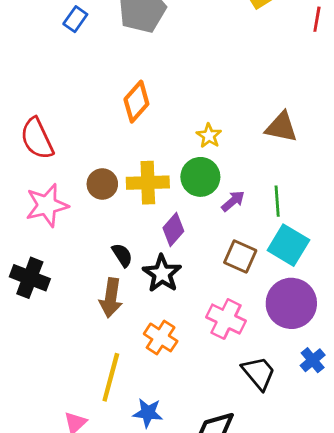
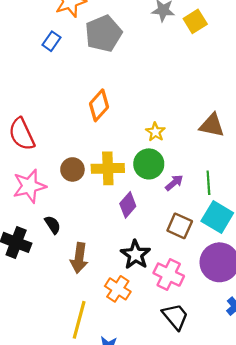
black semicircle: (122, 255) -> (53, 225), moved
black star: (162, 274) -> (136, 255), moved
black trapezoid: (259, 373) -> (175, 317), moved

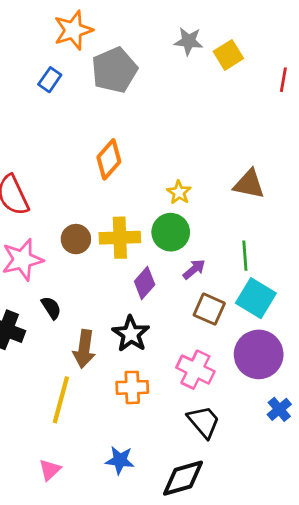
purple arrow: (174, 183) -> (194, 269), moved
black star: (136, 255) -> (131, 334), moved
orange cross: (118, 289) -> (132, 387), turned -35
yellow line: (79, 320) -> (61, 400), moved

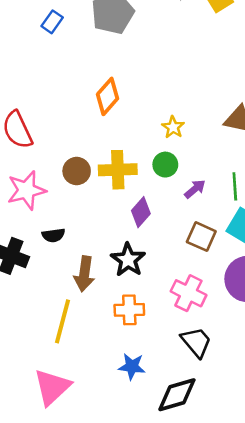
green circle: (171, 232) -> (165, 165), size x0.7
purple arrow: (194, 269) -> (195, 189), moved
black semicircle: (51, 308) -> (53, 235), turned 115
blue star: (120, 460) -> (132, 366), moved
pink triangle: (50, 470) -> (52, 387), size x1.8

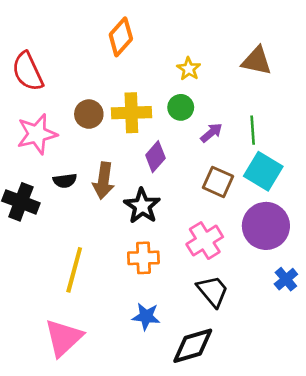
brown arrow: (84, 274) -> (103, 181), moved
pink cross: (188, 293) -> (205, 241), turned 32

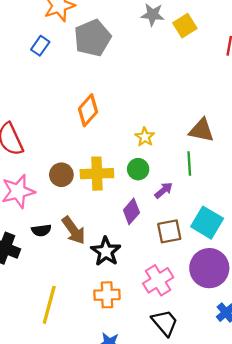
green line: (253, 130) -> (189, 164), moved
purple diamond: (155, 157) -> (131, 211), moved
brown arrow: (103, 181) -> (74, 230), turned -44
brown square: (218, 182) -> (169, 231), turned -35

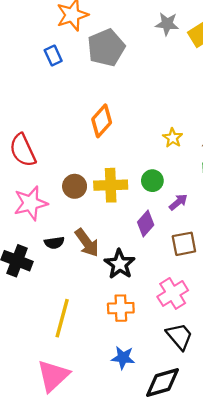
blue rectangle: (40, 46) -> (53, 55), turned -60
yellow star: (145, 137) -> (173, 138), moved

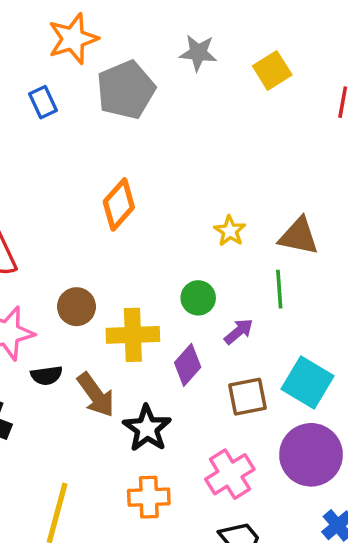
gray star: (167, 24) -> (198, 53), moved
yellow cross: (111, 185) -> (133, 335), moved
black semicircle: (54, 243) -> (47, 375), moved

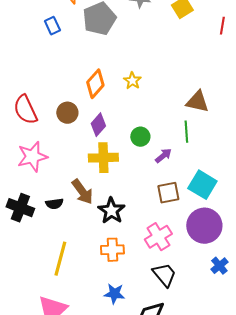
yellow star: (230, 231) -> (132, 81), moved
brown circle: (76, 307) -> (67, 113), moved
purple diamond: (188, 365) -> (98, 125), moved
black semicircle: (47, 375) -> (54, 204), moved

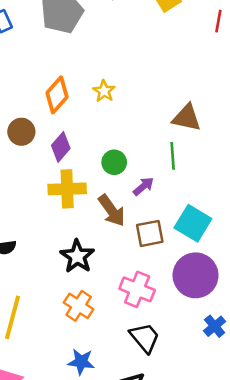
brown arrow: (82, 192) -> (112, 211), moved
pink cross: (158, 237) -> (137, 289), turned -36
orange cross: (112, 250) -> (79, 306), turned 35

